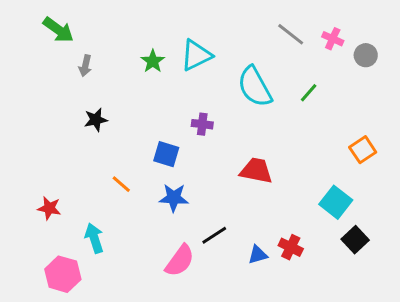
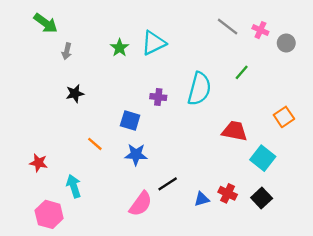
cyan semicircle: (255, 87) -> (199, 89), moved, turned -136
red trapezoid: (256, 171) -> (235, 131), moved
black square: (355, 240) -> (262, 198), moved

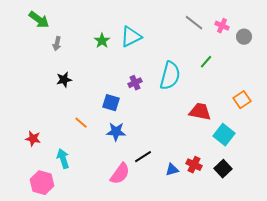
purple cross: (158, 97) -> (135, 83), turned -32

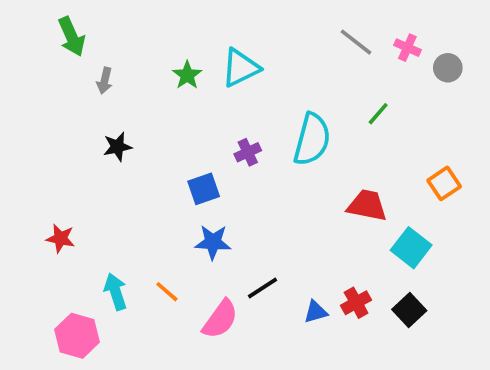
green arrow: (39, 20) -> (72, 37), turned 30
blue square: (111, 103) -> (204, 189), turned -36
orange line: (81, 123) -> (167, 292), moved
red star: (33, 139) -> (61, 238), moved
red cross: (194, 165) -> (356, 303), turned 35

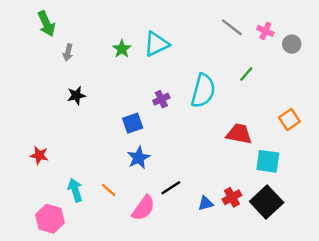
blue star: (213, 242) -> (139, 158), turned -30
cyan square: (411, 248) -> (268, 161), turned -30
black square: (409, 310) -> (267, 202), size x1.5

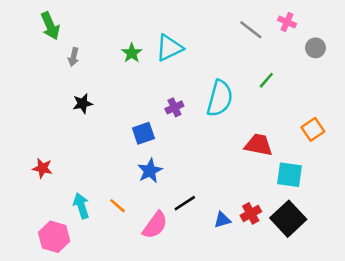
pink cross: (265, 31) -> (287, 22), moved

